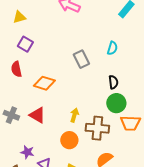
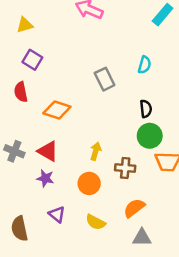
brown cross: (97, 128) -> (125, 168), size x0.7
purple star: (27, 152) -> (45, 178), moved

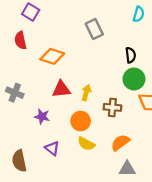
cyan semicircle: (145, 65) -> (139, 14), moved
red triangle: (48, 151) -> (61, 89), moved, turned -36
yellow semicircle: (96, 222) -> (86, 144), moved

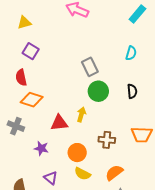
black semicircle: (131, 55) -> (132, 91), moved
orange diamond: (52, 56) -> (32, 100), moved
green circle: (134, 79) -> (98, 91), moved
yellow arrow: (86, 93) -> (81, 114), moved

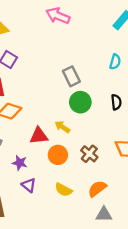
yellow arrow: (81, 114) -> (62, 127), turned -72
brown cross: (107, 140) -> (89, 154), turned 35
orange circle: (77, 153) -> (58, 155), moved
purple triangle: (51, 178) -> (29, 185), moved

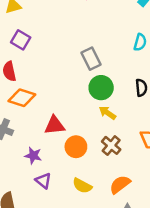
yellow arrow: (62, 127) -> (107, 113), moved

